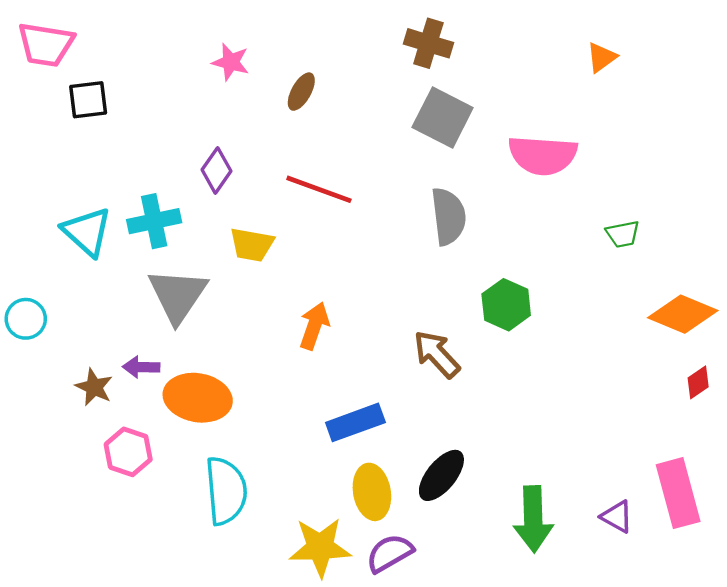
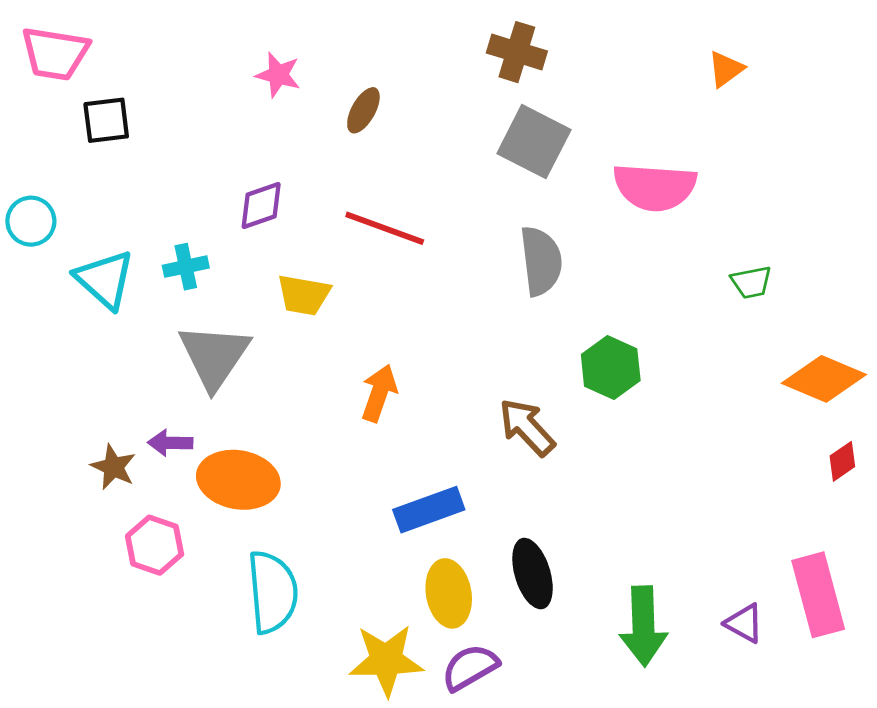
purple diamond: (217, 170) -> (261, 206), turned 36
cyan cross: (154, 221) -> (186, 267), size x0.7
cyan circle: (26, 319) -> (31, 221), moved
black ellipse: (441, 475) -> (533, 574), turned -56

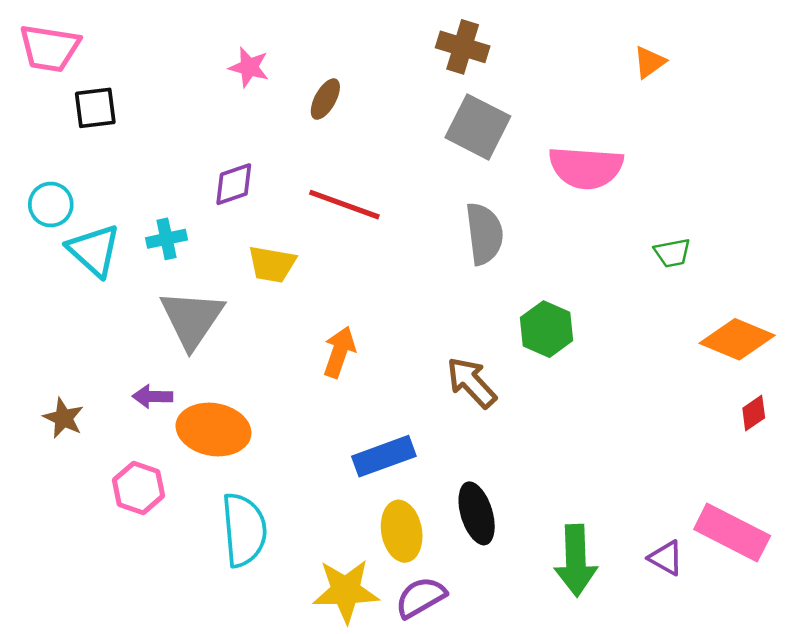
cyan circle: (31, 221) -> (51, 205), moved
brown star: (113, 467) -> (63, 418), moved
pink rectangle: (818, 595) -> (732, 532), turned -48

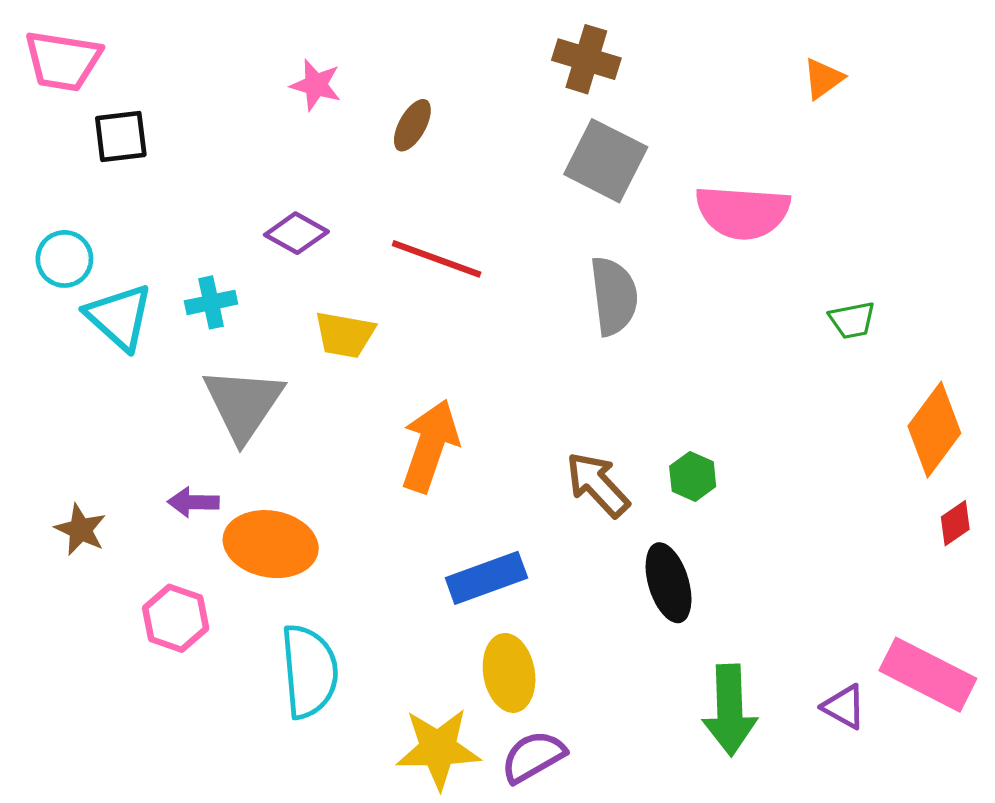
purple diamond: (234, 184) -> (296, 233), turned 48
green hexagon: (547, 329) -> (693, 476), moved, size x0.7
orange diamond: (737, 339) -> (934, 430), turned -76
orange arrow: (339, 352) -> (430, 446), size x1.4
black ellipse: (477, 513) -> (669, 583), moved

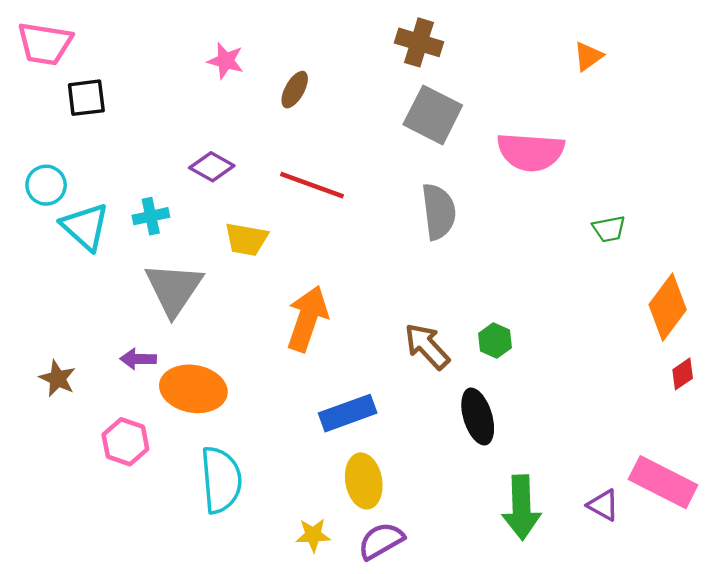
yellow star: (438, 749) -> (313, 535), size x0.6

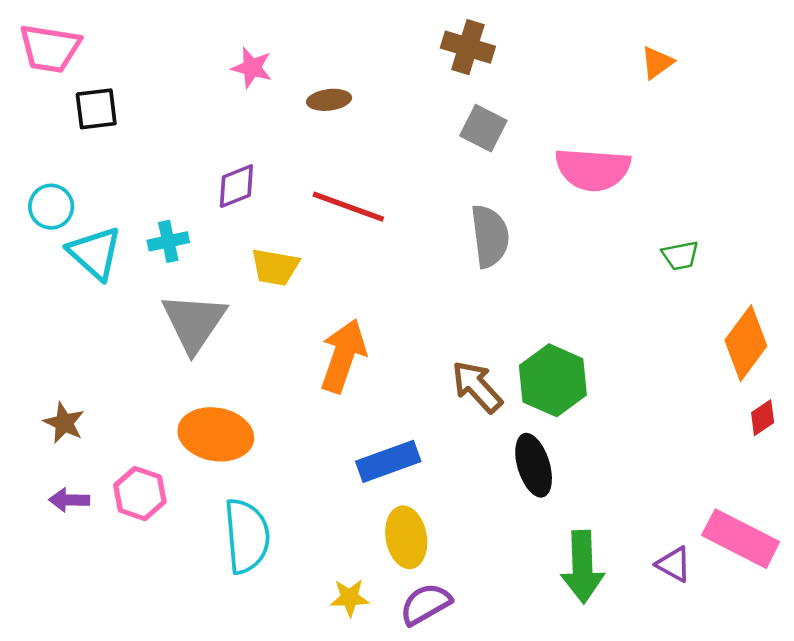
brown ellipse: (295, 90) -> (329, 100), turned 54
gray square: (433, 115) -> (483, 128), size x0.7
purple diamond: (212, 167) -> (236, 186), turned -51
green hexagon: (495, 341) -> (553, 380), size x1.8
purple arrow: (138, 359) -> (69, 500), moved

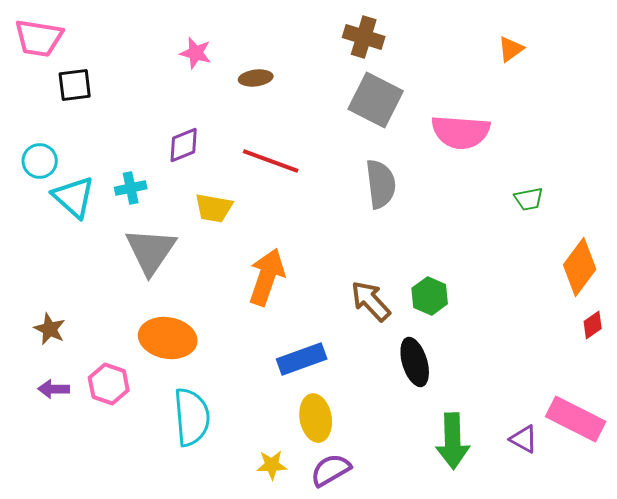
gray square: (483, 128) -> (376, 100), size x1.5
green hexagon: (553, 380) -> (430, 296), size x0.7

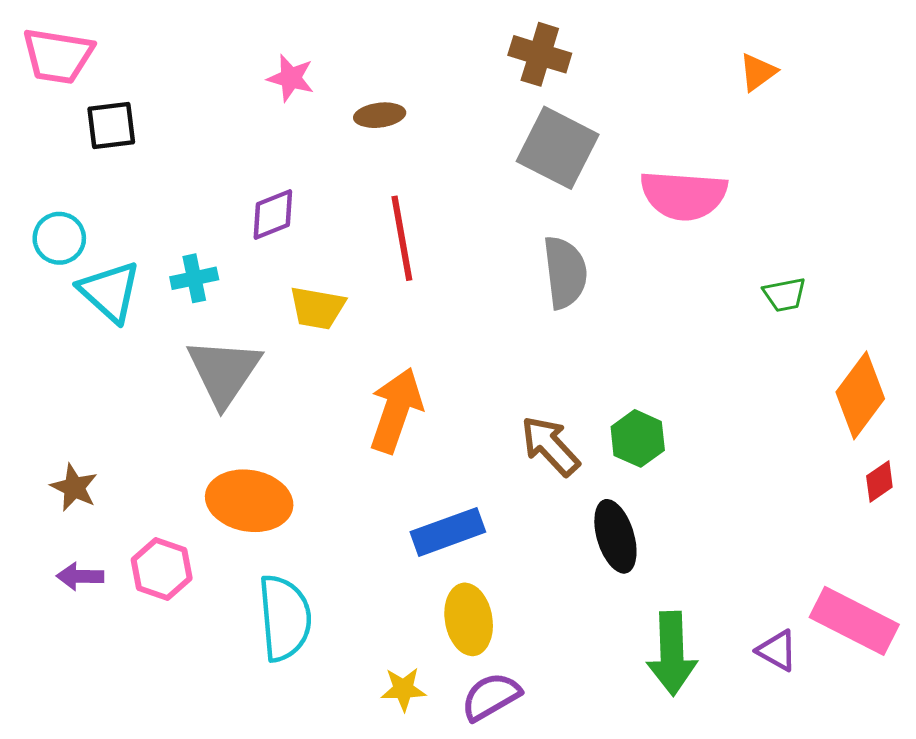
red line: (271, 161) -> (402, 238), turned 60

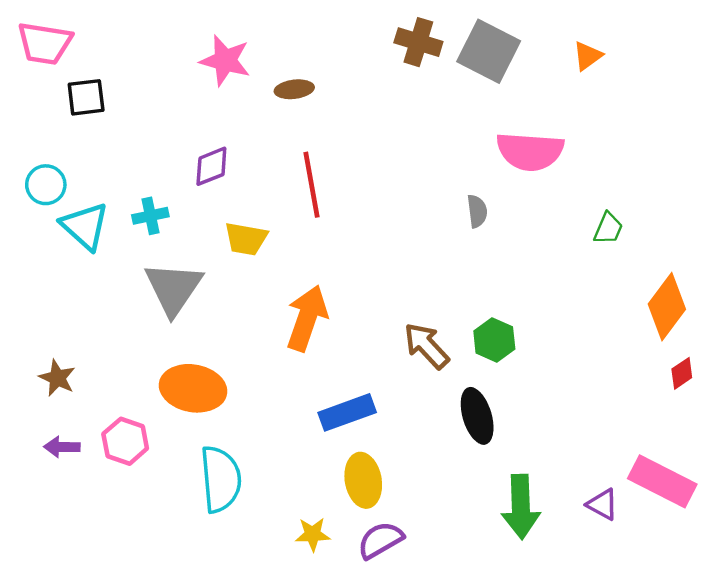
pink star: (291, 78) -> (225, 61), size x1.4
gray square: (558, 148) -> (489, 51), moved
gray semicircle: (565, 272) -> (477, 211), moved, size x0.6
green trapezoid: (785, 295) -> (608, 228), turned -56

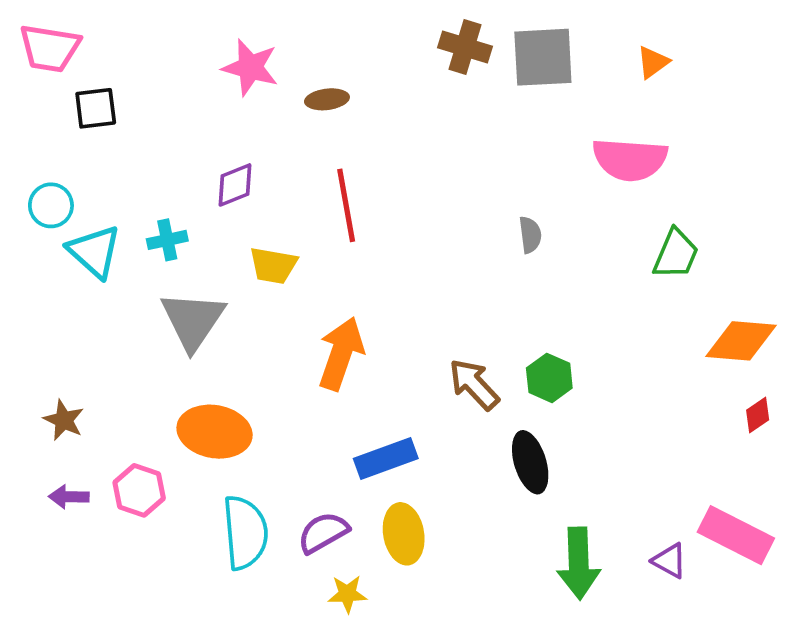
gray square: (489, 51) -> (543, 57), turned -30
pink semicircle: (530, 151) -> (630, 159), moved
green trapezoid: (608, 228) -> (676, 254), size x1.4
orange diamond: (667, 307) -> (741, 341), turned 58
purple semicircle: (380, 540) -> (323, 533), moved

